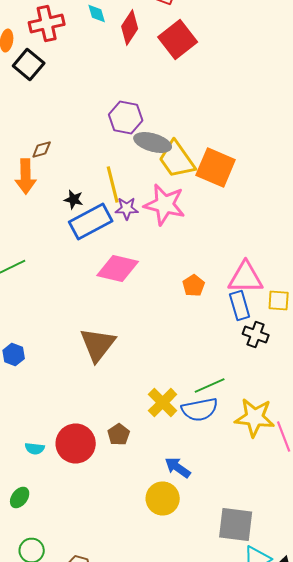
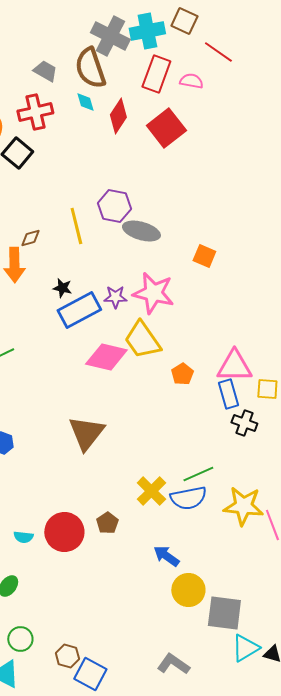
yellow trapezoid: (177, 160) -> (142, 340), moved
orange square: (216, 168) -> (204, 256), size x0.6
yellow line: (113, 184) -> (76, 226), moved
yellow circle: (163, 498) -> (188, 590), moved

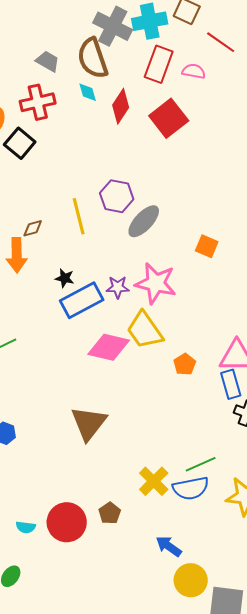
gray ellipse: (141, 231) -> (144, 221), turned -63

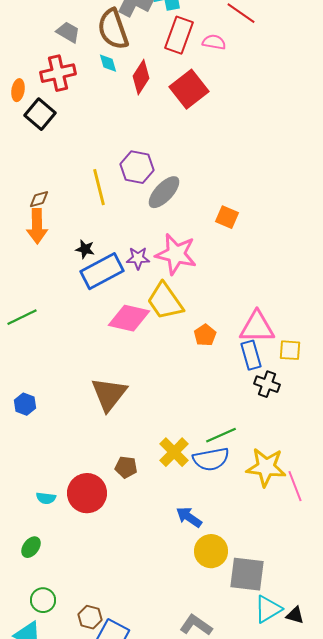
brown diamond: (33, 228) -> (39, 199), moved
brown pentagon: (110, 513) -> (126, 467), moved, turned -30

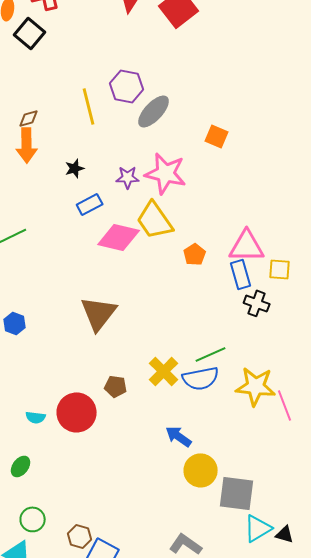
black star: (85, 249) -> (75, 168), turned -30
blue rectangle: (102, 271) -> (90, 204), moved, size x0.6

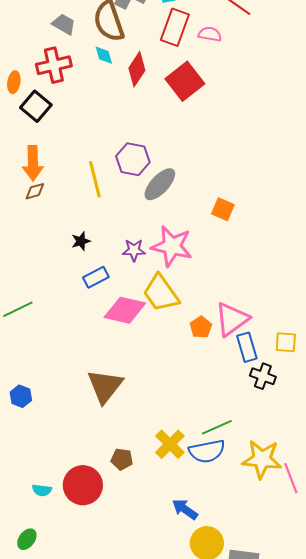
orange arrow: (27, 145) -> (33, 163), moved
pink triangle: (247, 246) -> (232, 319), moved, turned -36

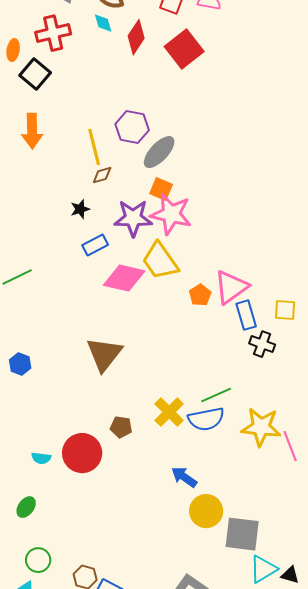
brown diamond: (35, 191) -> (102, 175), moved
orange square: (223, 209) -> (161, 189), moved
purple star: (134, 250) -> (133, 218), size x1.6

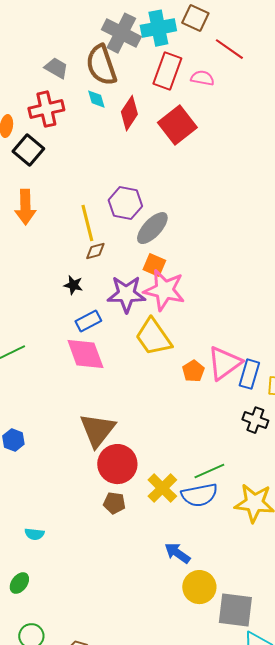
black star: (80, 209) -> (73, 285), turned 30
pink diamond: (124, 278) -> (85, 354), moved, turned 57
blue rectangle: (246, 315) -> (249, 374), moved, turned 32
red circle: (82, 453) -> (117, 464), moved

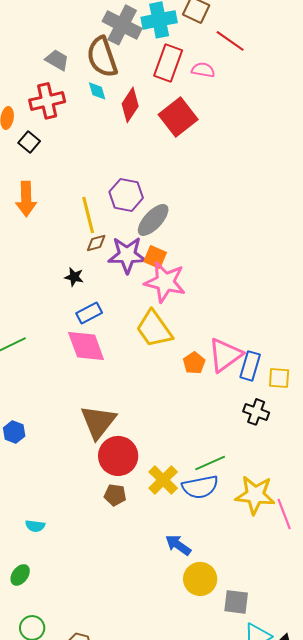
black square: (28, 150) -> (29, 142), size x0.7
purple star: (126, 294) -> (127, 255), moved
gray square: (235, 610) -> (236, 602), size x0.7

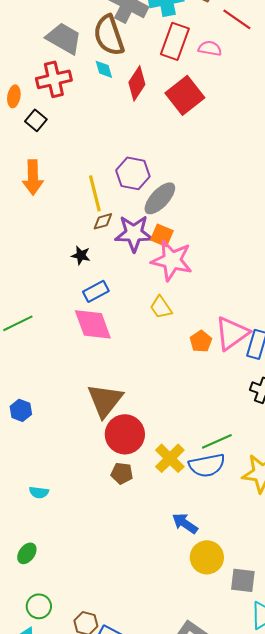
gray trapezoid: (57, 60) -> (64, 38), size x1.5
yellow trapezoid: (154, 329) -> (161, 307), size x0.6
cyan semicircle: (35, 526) -> (39, 492), moved

